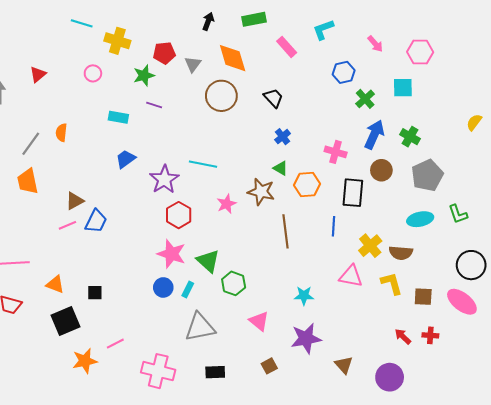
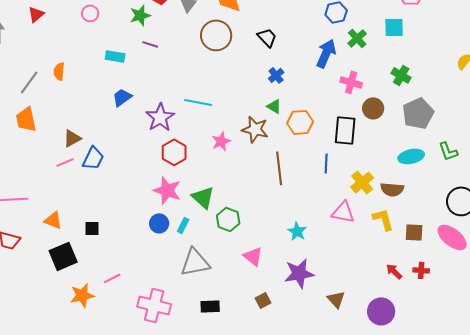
blue arrow: (374, 135) -> (326, 53), moved
pink cross: (336, 152) -> (351, 82), moved
cyan star: (304, 296) -> (297, 231), turned 30

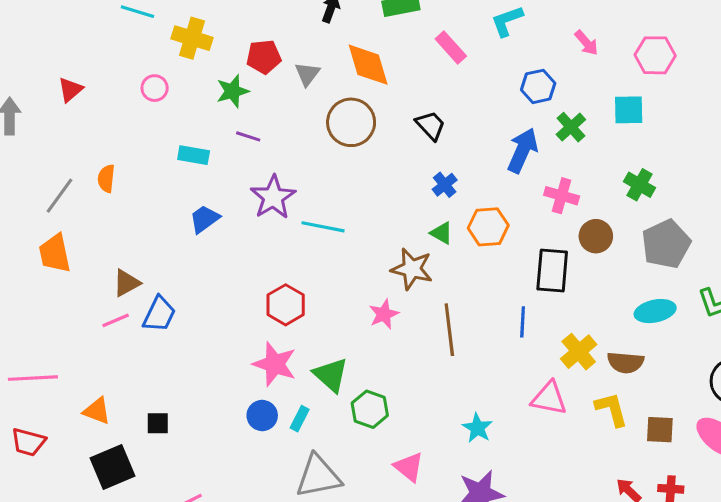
purple star: (160, 117) -> (273, 197), moved
orange hexagon: (300, 122) -> (488, 227), moved
pink star: (221, 141) -> (384, 314), moved

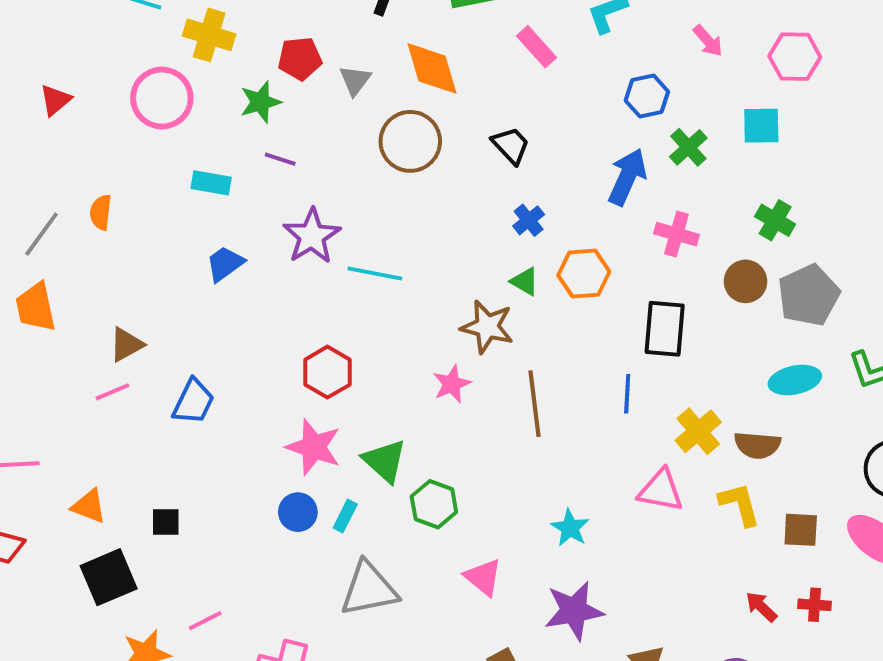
pink circle: (155, 88) -> (162, 98), size x1.8
brown circle: (596, 236) -> (746, 281), moved
blue trapezoid: (159, 314) -> (193, 402), moved

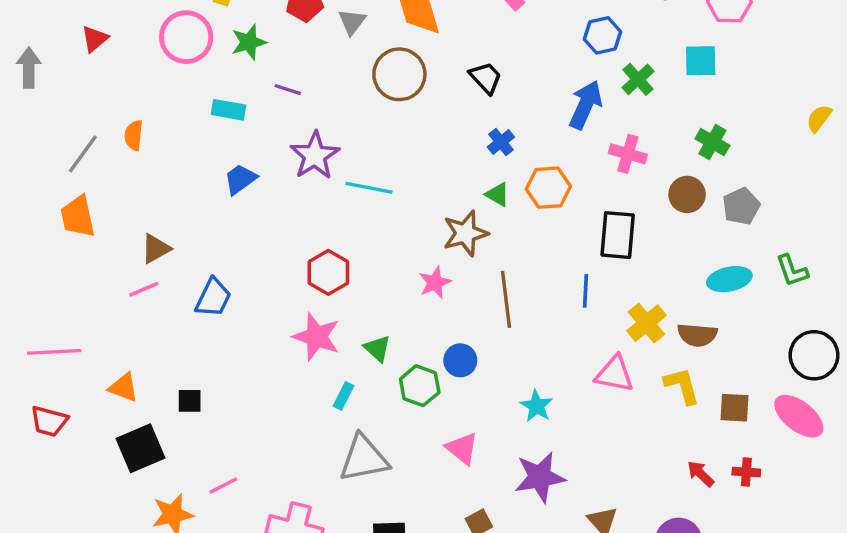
green star: (260, 102) -> (249, 42), moved
gray pentagon: (809, 295) -> (741, 206), size x0.7
brown star: (487, 327) -> (465, 233), turned -30
green triangle: (385, 461) -> (377, 348), size x0.7
blue circle: (298, 512) -> (460, 360), moved

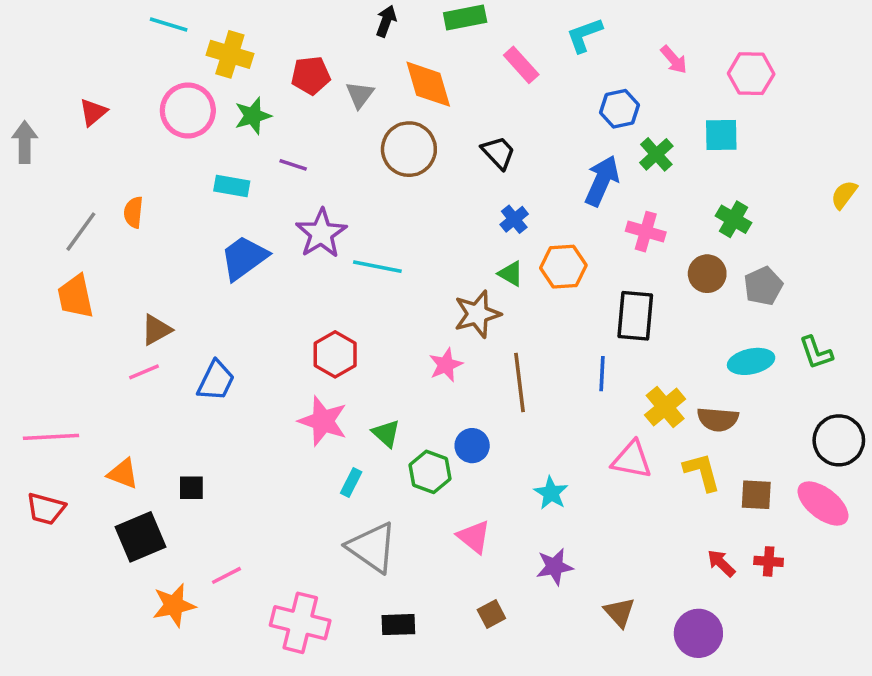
blue trapezoid: (240, 179) -> (244, 258), size x1.4
gray triangle: (364, 458) -> (372, 547), turned 46
purple star: (540, 477) -> (555, 567), size x0.7

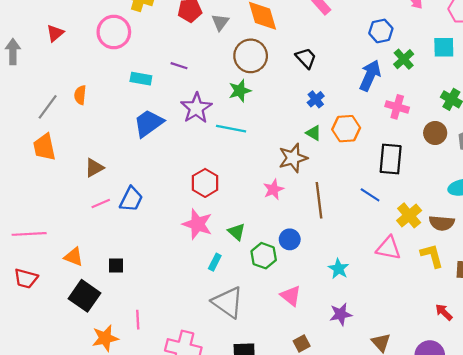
green star: (253, 116) -> (240, 91), moved
pink line: (144, 372) -> (101, 204), moved
blue line: (602, 374) -> (370, 195), turned -60
black square: (140, 537) -> (85, 296), turned -32
pink line: (226, 575) -> (138, 320), turned -66

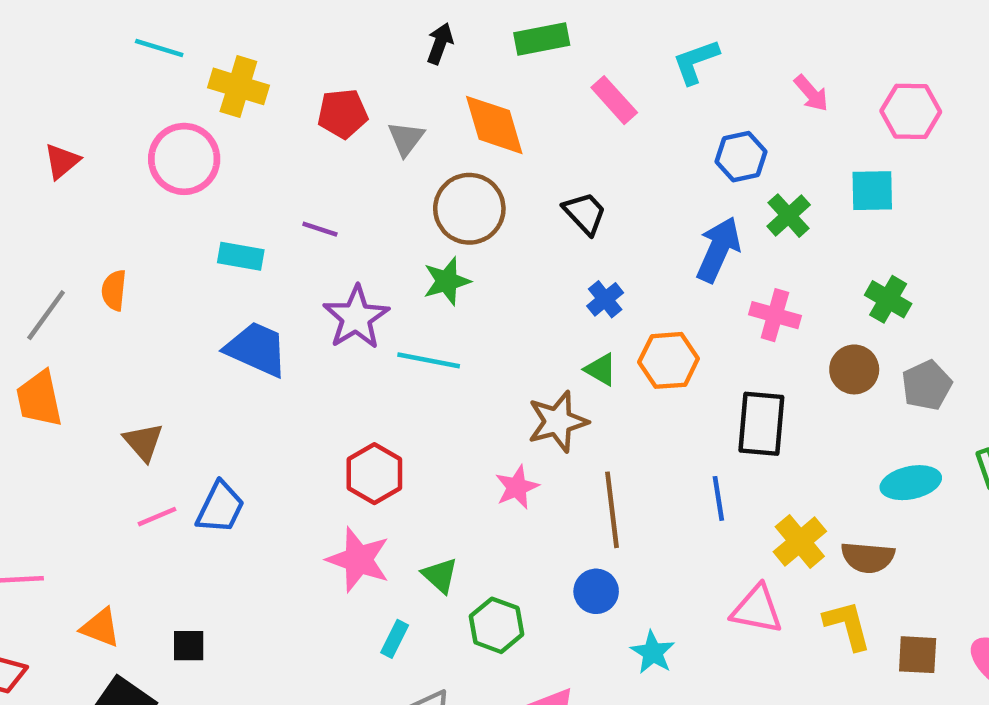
blue trapezoid: (149, 123) -> (257, 349), turned 60
brown triangle: (94, 168) -> (143, 442), turned -42
blue line: (370, 195) -> (718, 498), turned 48
blue circle: (290, 239) -> (596, 591), moved

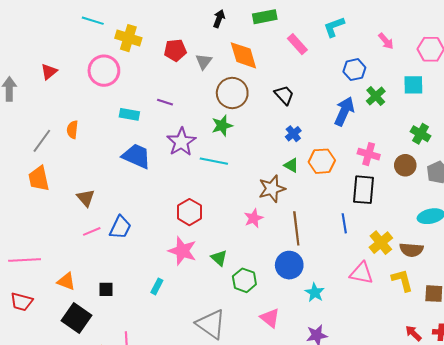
pink cross: (775, 315) -> (369, 154), moved
blue circle: (596, 591) -> (289, 265), size x1.4
cyan rectangle: (395, 639) -> (157, 286), moved

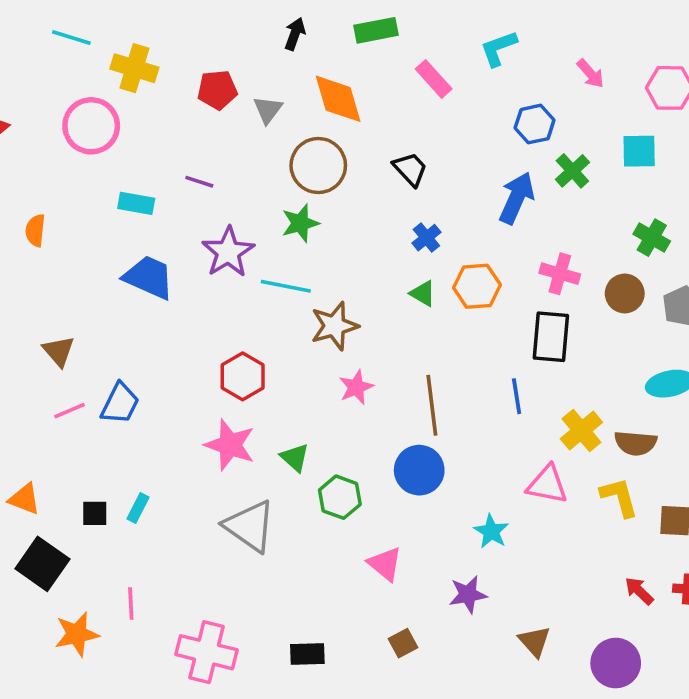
brown star: (272, 189) -> (334, 326), moved
cyan rectangle: (157, 286) -> (138, 508), moved
cyan star: (315, 293) -> (491, 531), moved
gray triangle: (211, 324) -> (250, 526), moved

